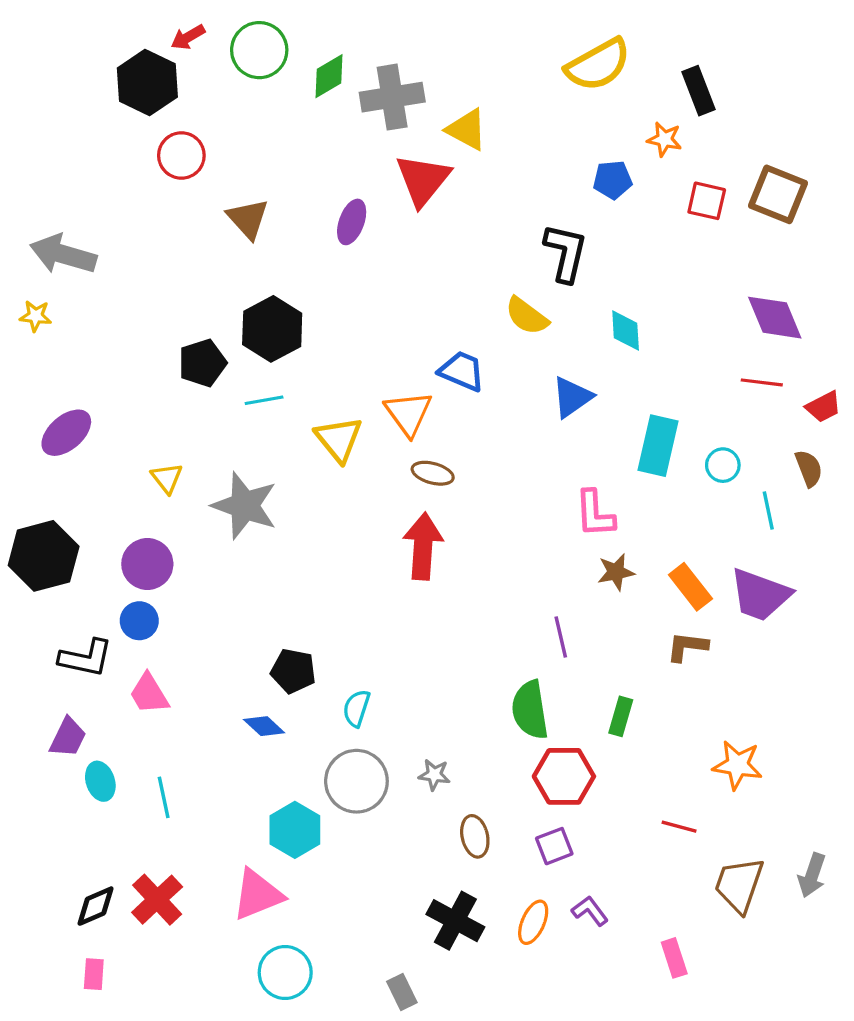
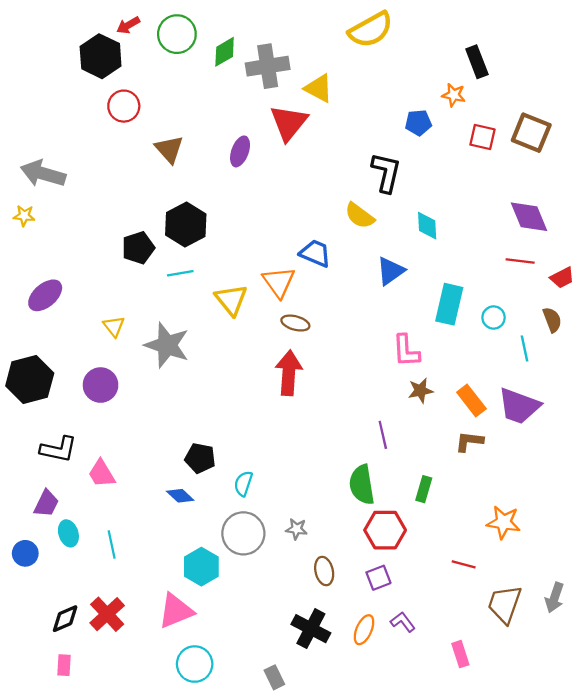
yellow semicircle: (598, 65) -> (371, 30), moved
blue circle: (139, 621) -> (25, 553), moved

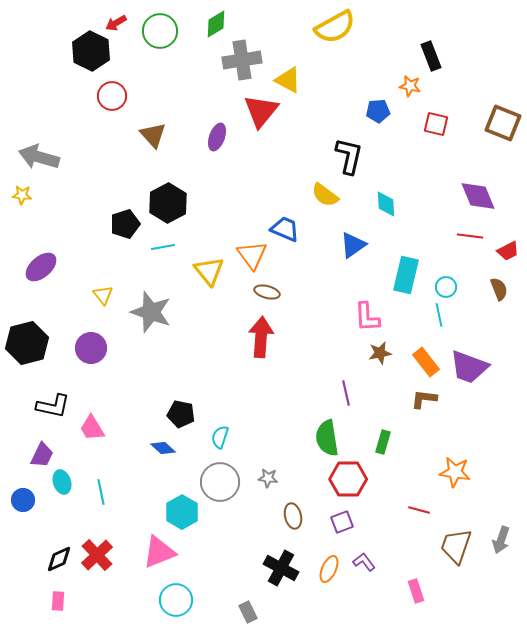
green diamond: (225, 52) -> (216, 24), moved
brown square: (531, 133) -> (503, 123), moved
cyan line: (525, 348) -> (439, 315), moved

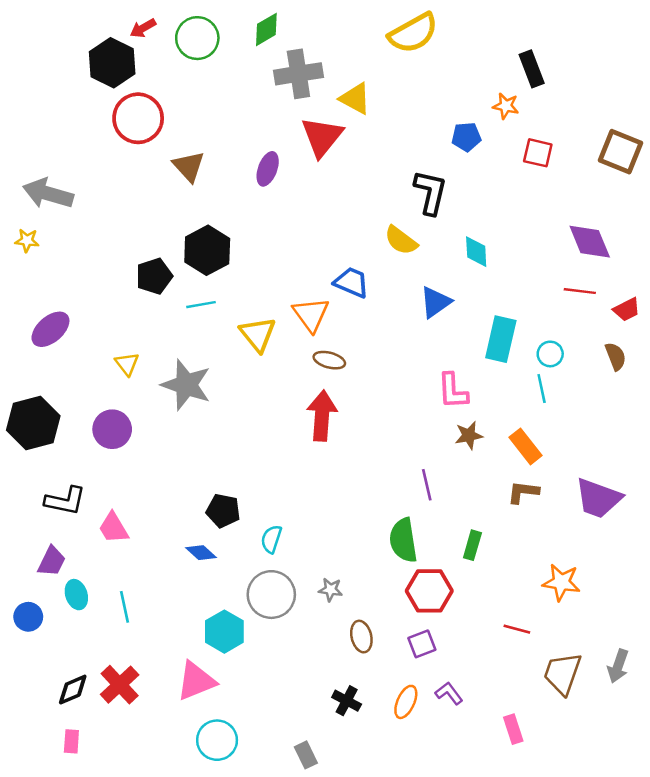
red circle: (112, 96) -> (138, 118), size x1.4
purple trapezoid: (469, 367) -> (598, 498), moved
black cross: (281, 568) -> (347, 701), size x0.7

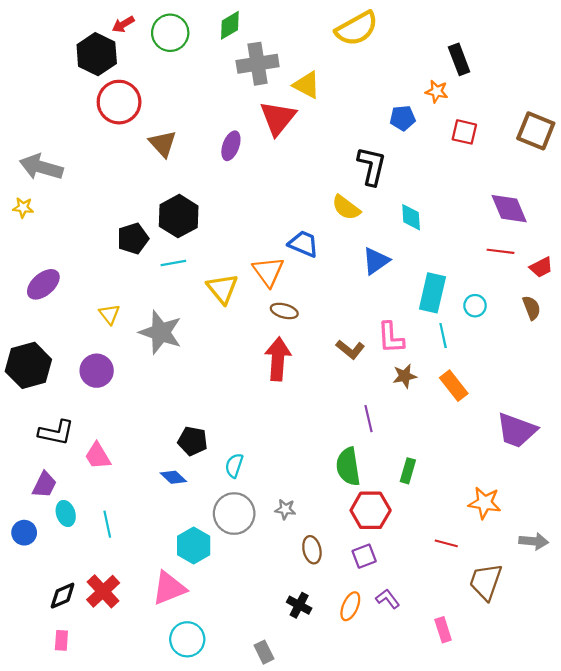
cyan line: (542, 388) -> (443, 336), moved
brown L-shape: (523, 492) -> (350, 349), moved, turned -148
gray arrow: (618, 666) -> (534, 541), moved, turned -104

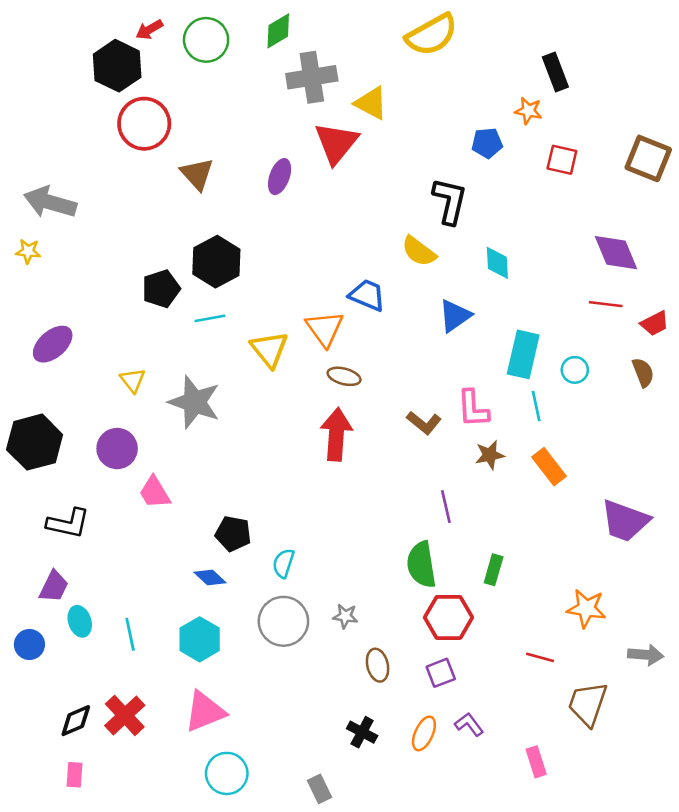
pink trapezoid: (98, 456) -> (154, 492), moved
cyan hexagon: (194, 545) -> (200, 639), moved

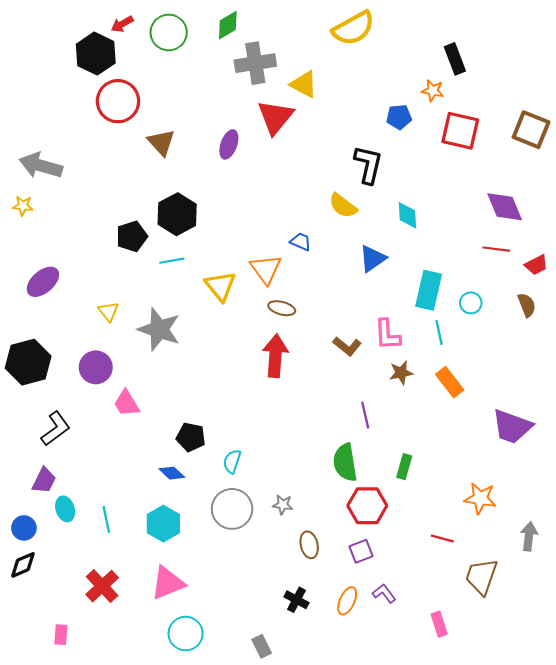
red square: (562, 160) -> (460, 131), size x1.5
blue trapezoid: (367, 295) -> (301, 242), size x0.7
black L-shape: (68, 523) -> (56, 429), turned -48
gray arrow: (646, 655) -> (529, 536), turned -88
black diamond: (76, 721) -> (23, 565), moved

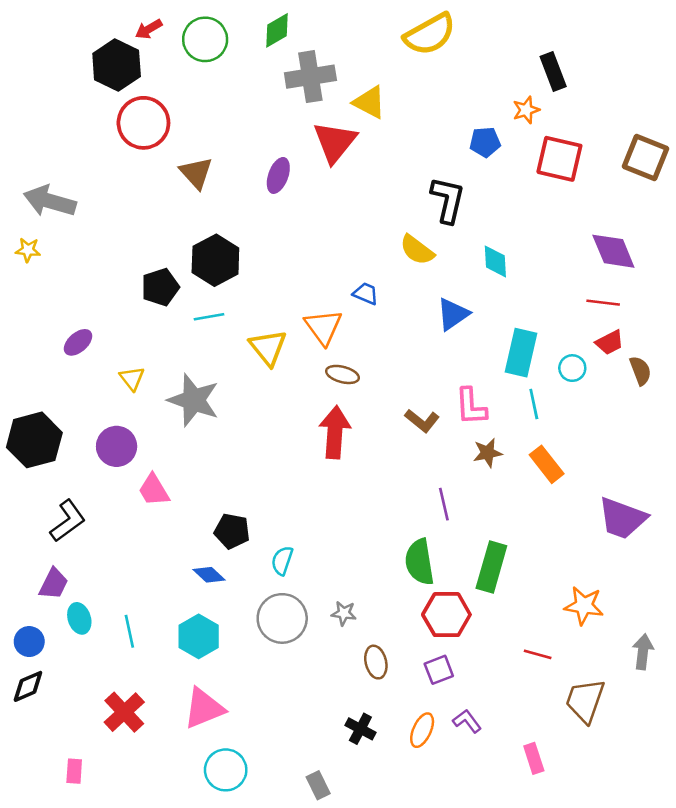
orange star: (433, 91) -> (526, 110), turned -30
red trapezoid: (536, 265) -> (610, 342), moved
purple ellipse: (43, 282) -> (78, 342), moved, size x0.7
green rectangle: (404, 467) -> (491, 567), size x1.6

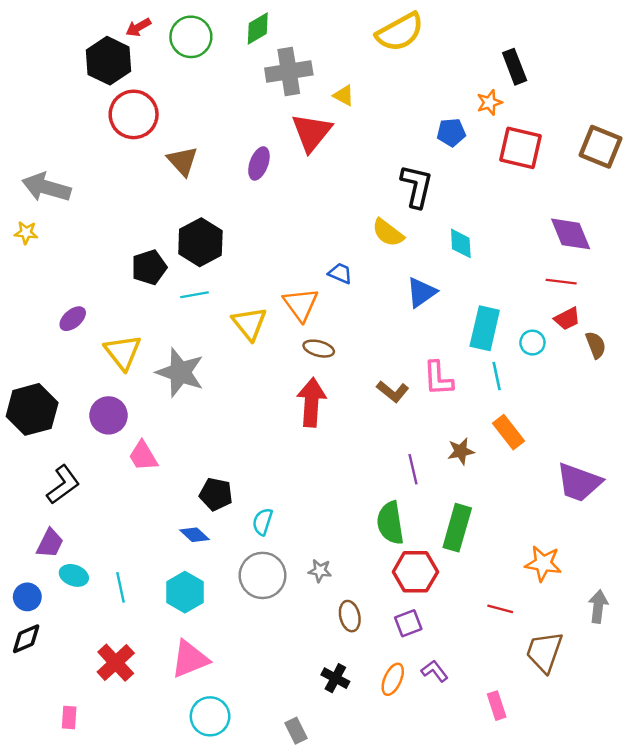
yellow triangle: (369, 102) -> (344, 95), size x0.7
yellow triangle: (132, 378) -> (123, 352), size x1.6
brown star: (488, 453) -> (461, 451), moved
cyan ellipse: (79, 618) -> (74, 575), turned -52

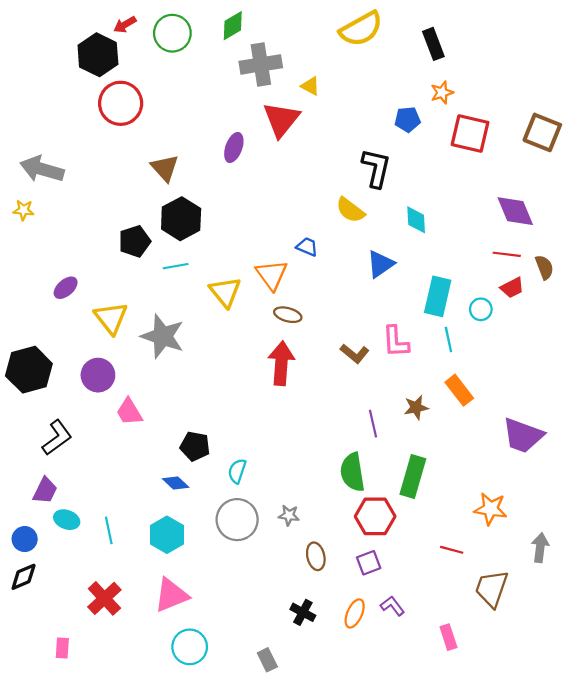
black rectangle: (515, 67) -> (433, 44), moved
brown triangle: (183, 161) -> (165, 168), moved
brown semicircle: (596, 345) -> (544, 267), moved

